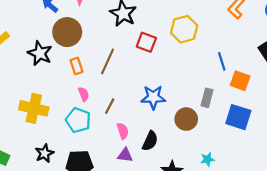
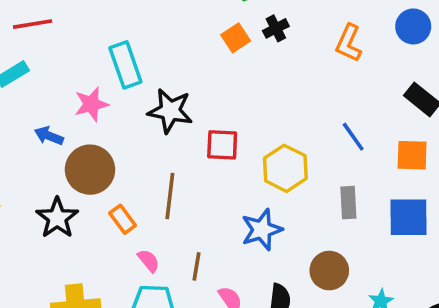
yellow hexagon: (184, 29) -> (285, 168), moved
black star: (40, 53) -> (57, 218), turned 30
orange square: (240, 81) -> (412, 155), moved
brown circle: (186, 119) -> (329, 271), moved

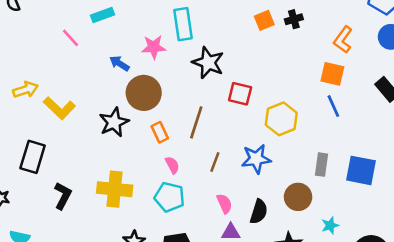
orange square: (412, 155) -> (332, 74), moved
gray rectangle: (348, 203) -> (321, 165), moved
brown line: (196, 266) -> (215, 162), moved

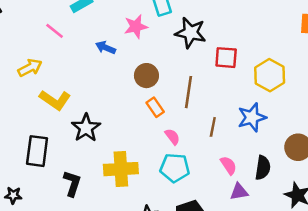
yellow arrow: (26, 90) -> (30, 68), moved
brown circle: (144, 93) -> (146, 76), moved, size x0.7
black star: (114, 122) -> (86, 128), moved

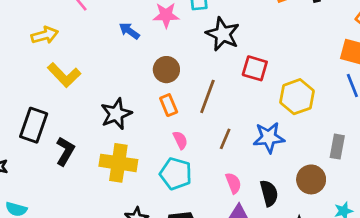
black star: (86, 128) -> (116, 114), moved
black semicircle: (263, 168) -> (269, 193), turned -35
black L-shape: (72, 183) -> (65, 151), moved

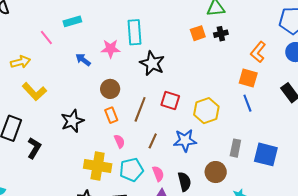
red square: (255, 68) -> (170, 101), moved
yellow cross: (118, 163) -> (98, 166), moved
cyan pentagon: (176, 174) -> (131, 170), moved, turned -30

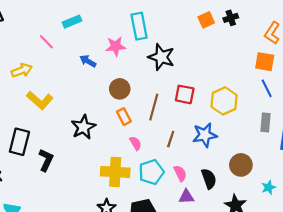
gray rectangle: (235, 148) -> (266, 122), moved

